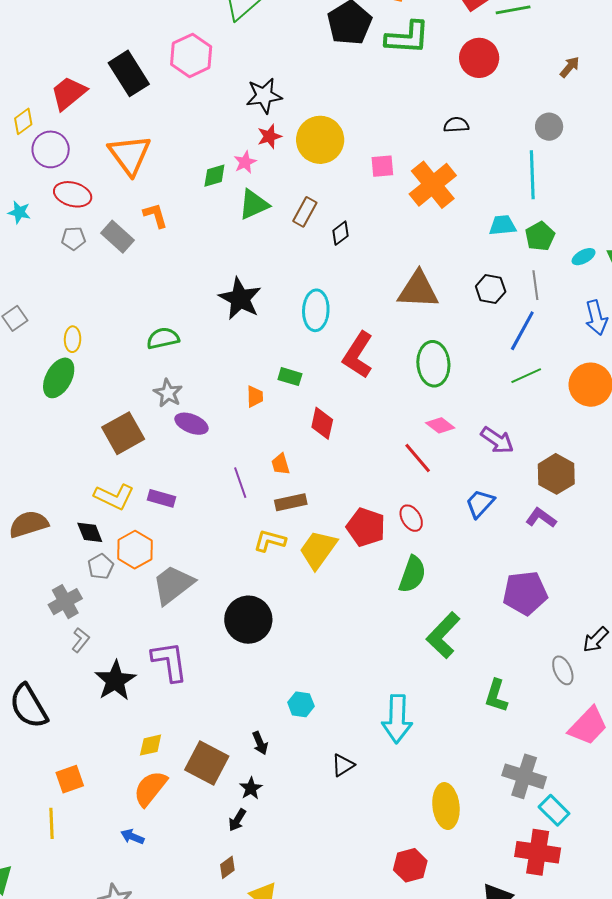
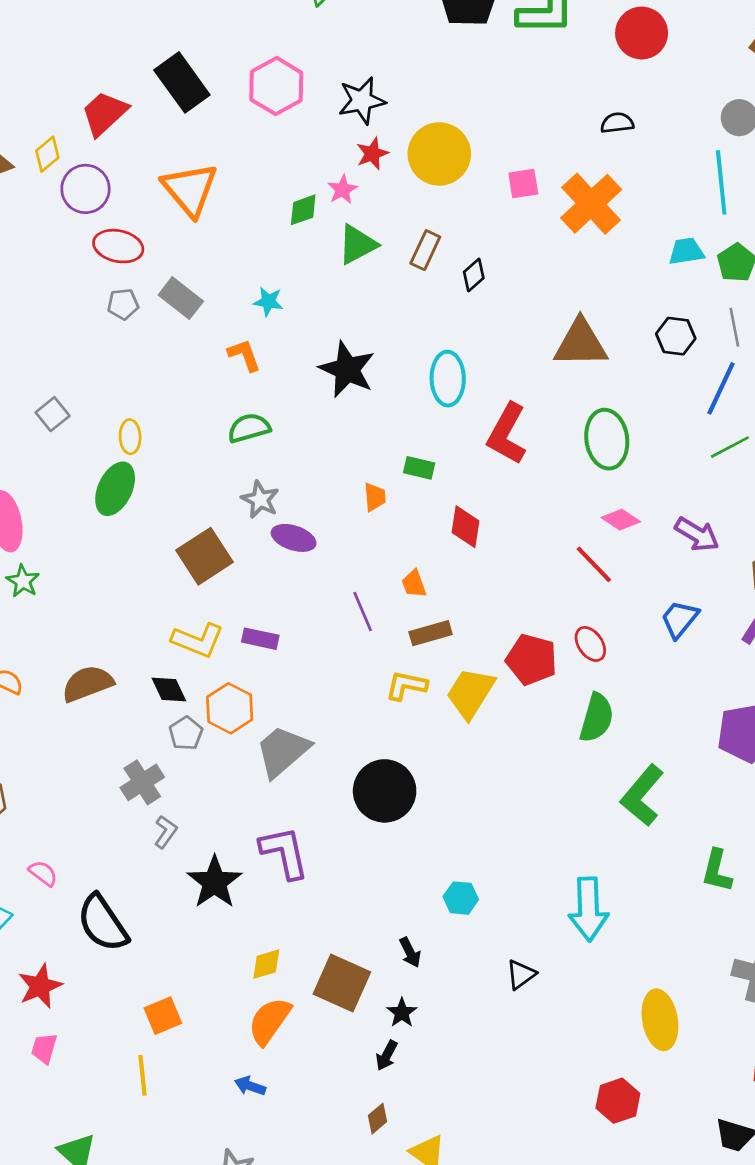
pink hexagon: (191, 55) -> (276, 86), moved
cyan star: (19, 212) -> (268, 302), moved
orange L-shape: (155, 215) -> (244, 355), moved

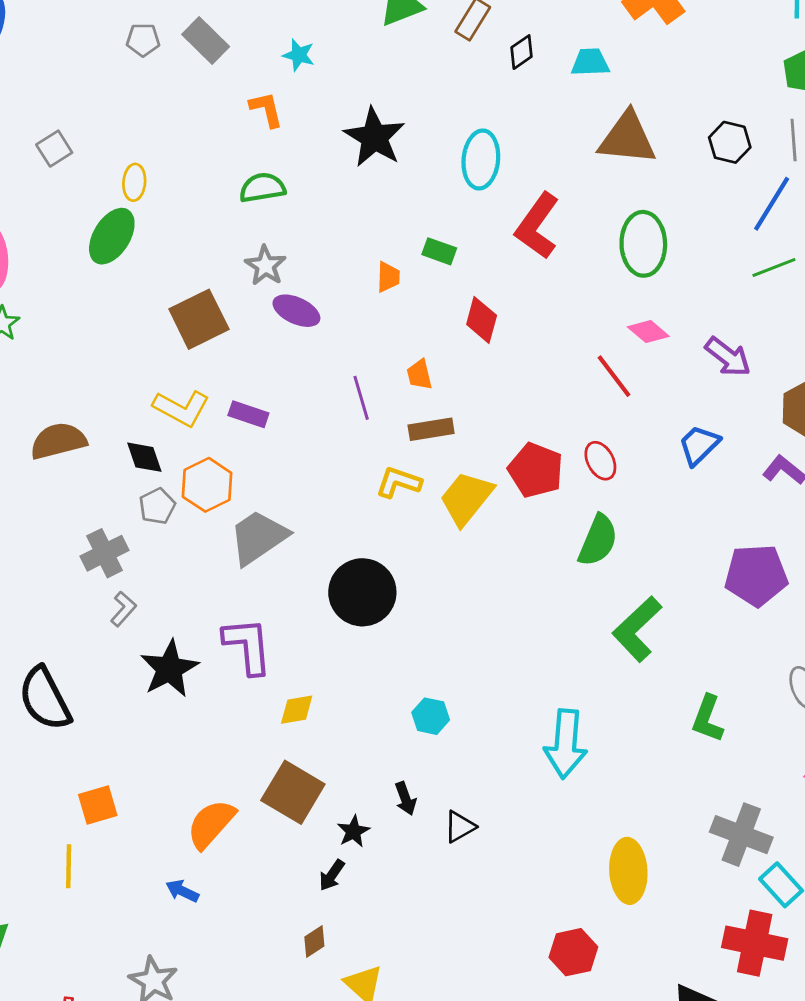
cyan trapezoid: (686, 251) -> (590, 62), moved
black arrow: (410, 952) -> (405, 799), moved
yellow diamond: (266, 964) -> (297, 710), moved
black triangle: (521, 974) -> (460, 827), moved

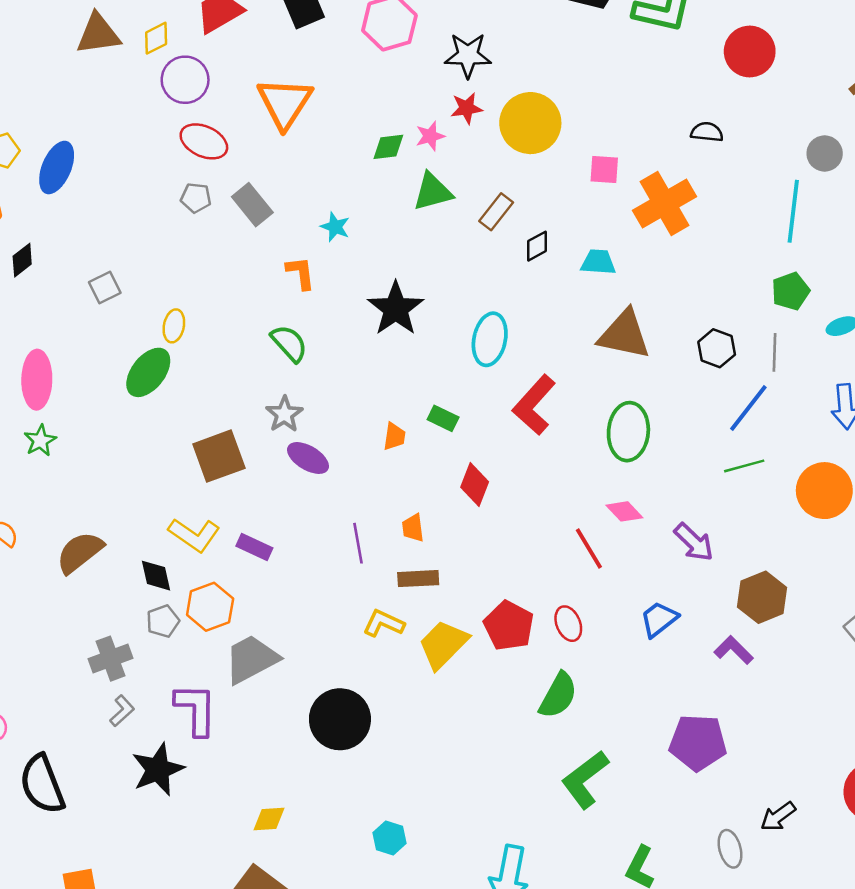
green semicircle: (262, 188) -> (289, 343), turned 51
brown semicircle: (58, 441) -> (80, 552), turned -30
purple L-shape: (248, 646) -> (196, 709), moved

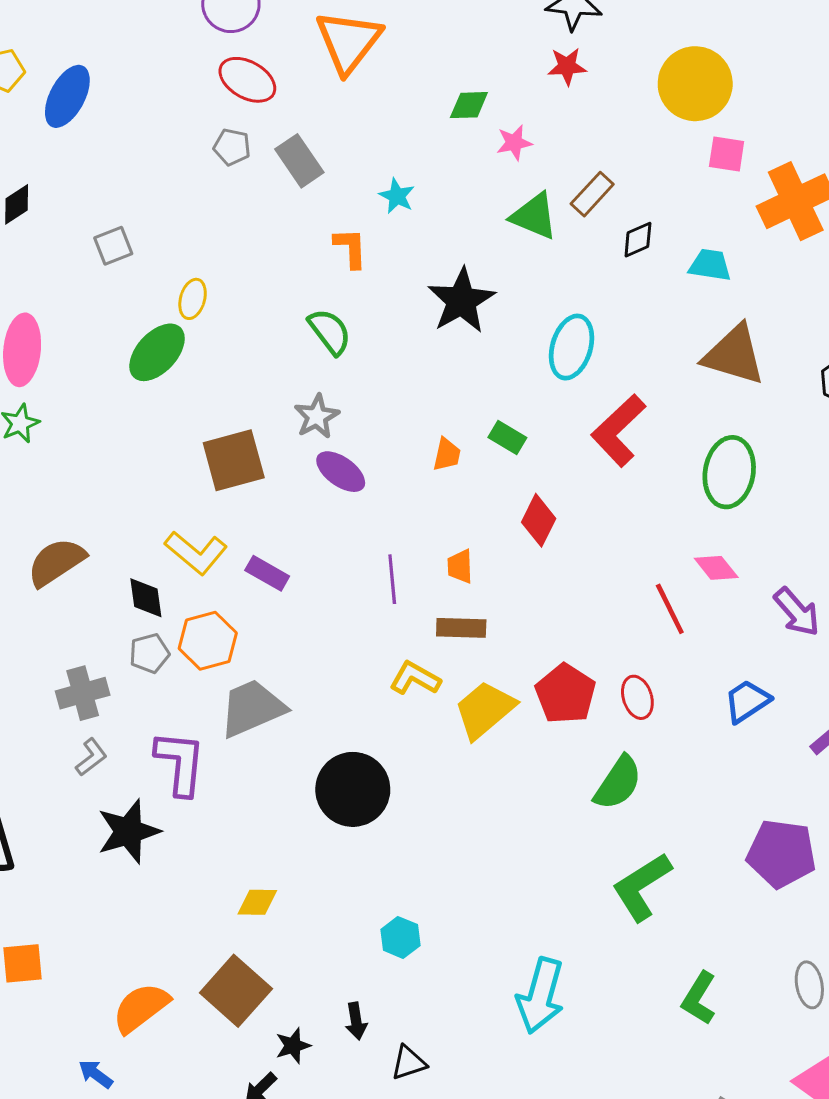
yellow circle: (530, 123) -> (695, 84), moved
pink star: (430, 136) -> (514, 143), moved
green triangle: (433, 192) -> (534, 216), moved, turned 33

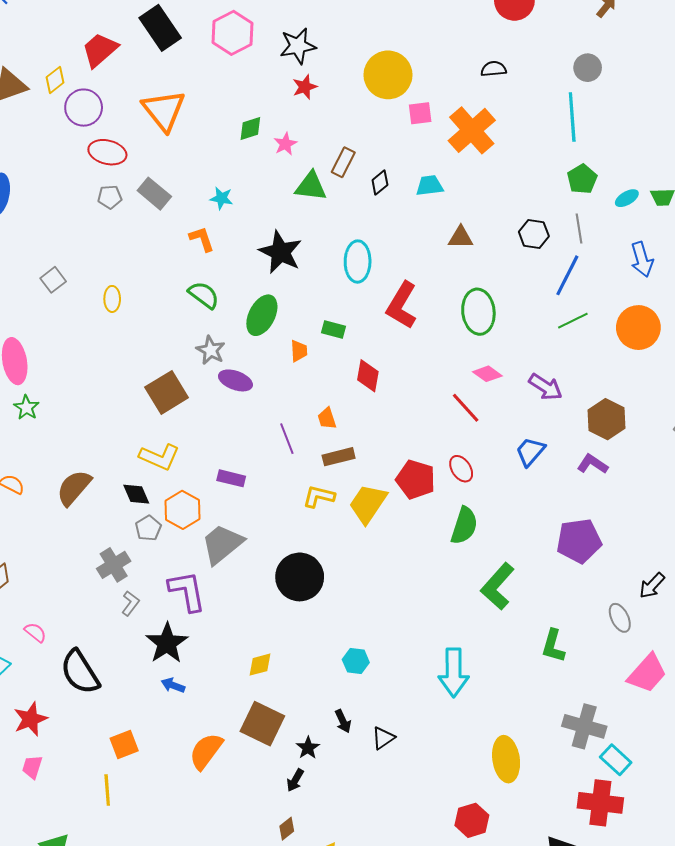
green ellipse: (157, 352) -> (262, 315), moved
brown triangle: (734, 355) -> (461, 237), size x0.6
purple rectangle: (267, 573) -> (231, 478), moved
blue arrow: (96, 1074) -> (173, 685), moved

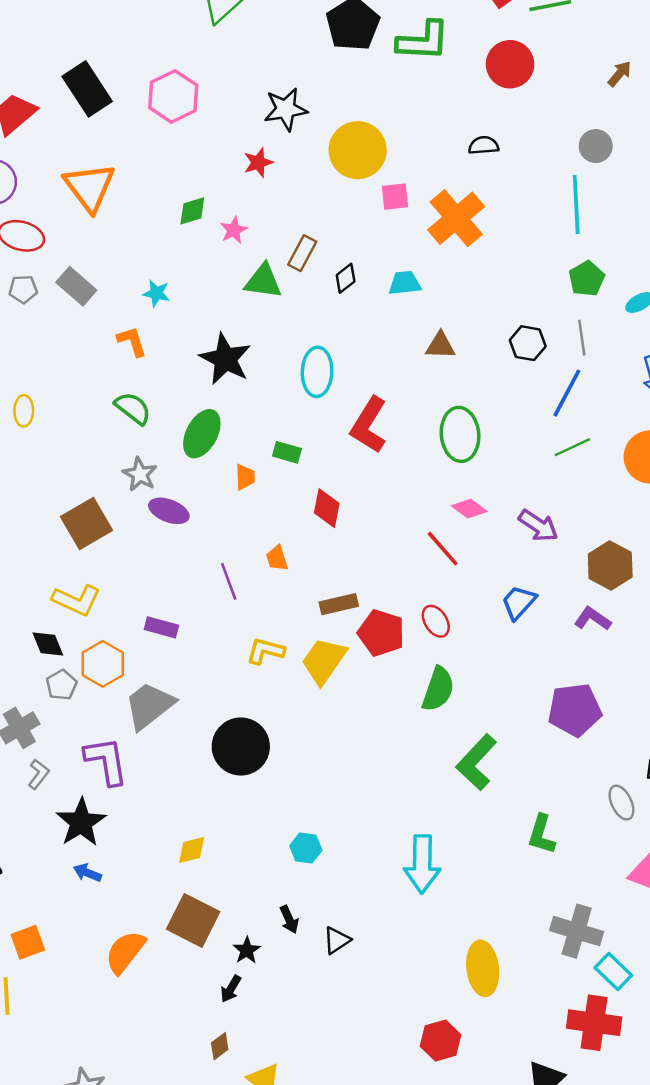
black star: (298, 46) -> (286, 109), moved
brown rectangle: (339, 457) -> (339, 604), moved

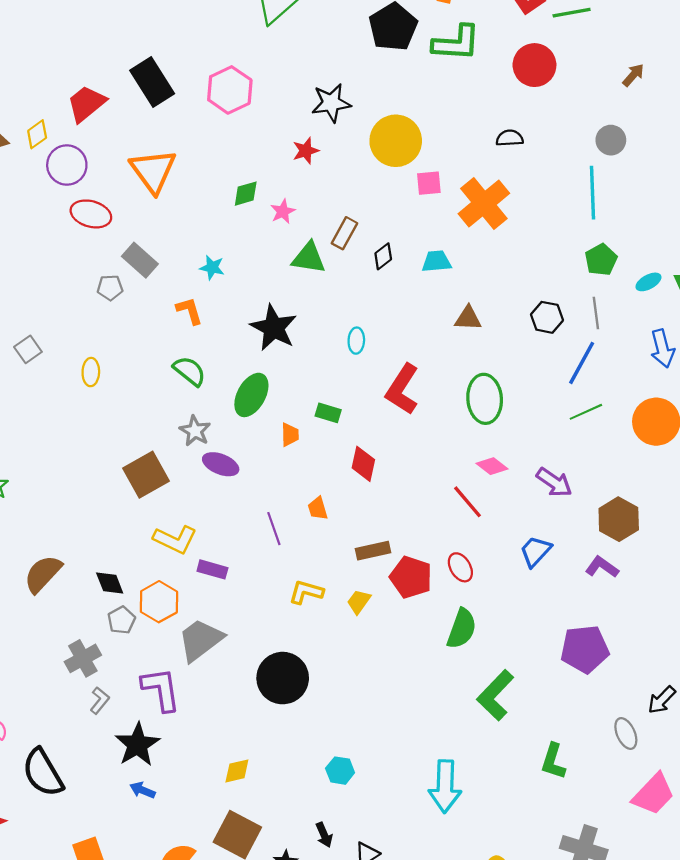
gray pentagon: (23, 289) -> (110, 288), moved
cyan ellipse: (317, 372) -> (356, 341), size x0.6
yellow L-shape: (77, 600) -> (175, 540), moved
yellow trapezoid: (324, 661) -> (359, 602), size x0.6

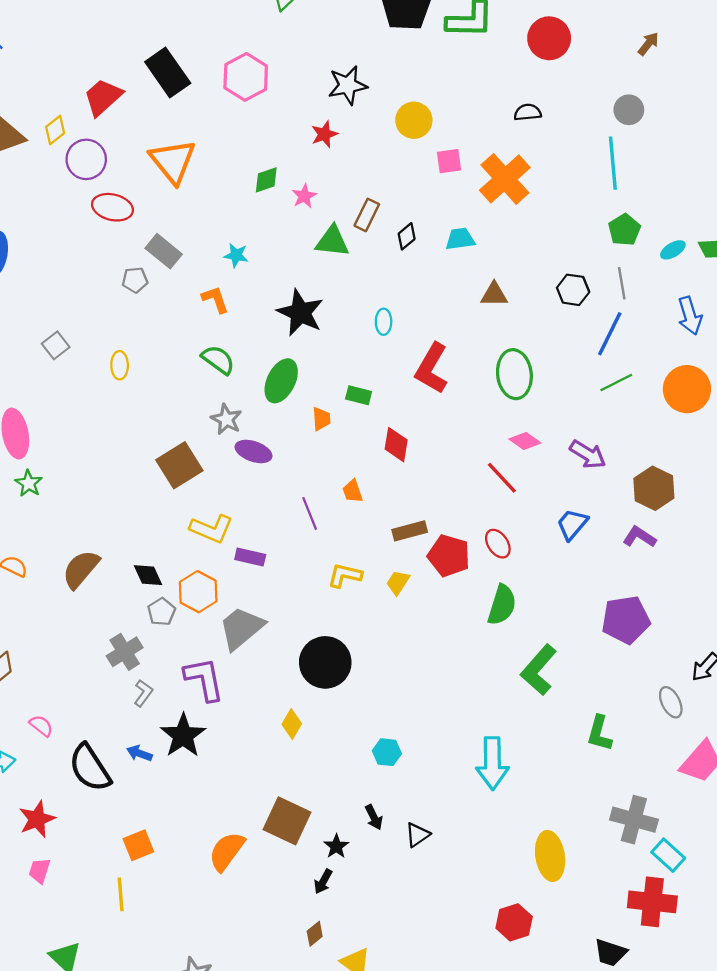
yellow circle: (396, 141) -> (414, 120), size x0.7
yellow diamond: (237, 771) -> (292, 724), moved, turned -44
blue arrow: (142, 790) -> (139, 753), moved

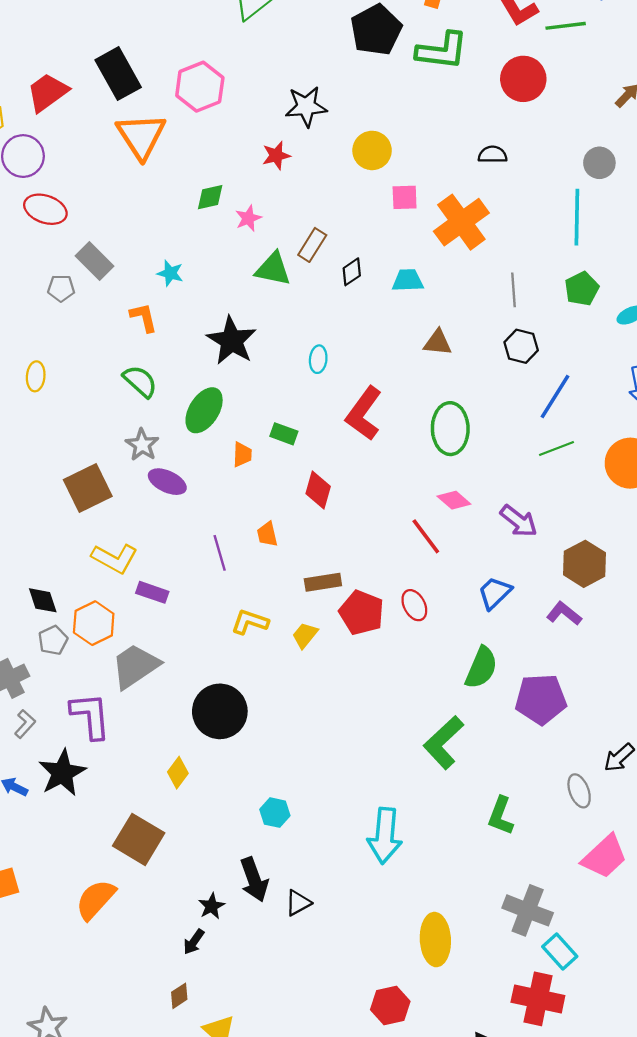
orange triangle: (173, 161) -> (141, 136), moved
gray line: (622, 283) -> (514, 290), moved
green semicircle: (502, 605) -> (481, 668), moved
black arrow: (374, 817) -> (254, 880), size x1.6
brown square: (287, 821) -> (139, 839), moved

